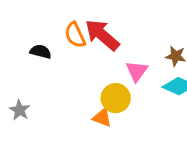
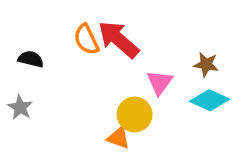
black semicircle: (41, 52) -> (31, 59), moved
gray star: (20, 110) -> (20, 107), moved

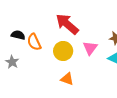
orange semicircle: (86, 39) -> (34, 42), moved
yellow circle: (135, 115) -> (63, 51), moved

